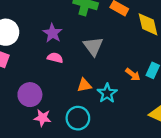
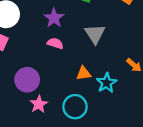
pink star: (43, 118) -> (39, 104), turned 30

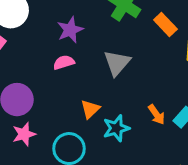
pink semicircle: (55, 43) -> (64, 62), turned -49
orange triangle: (84, 73) -> (90, 109), turned -49

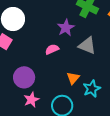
purple star: (70, 30) -> (66, 28), moved
gray triangle: (117, 63) -> (87, 45), turned -42

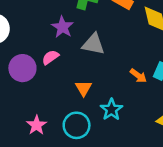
purple circle: (24, 77) -> (22, 68), moved
cyan star: (92, 89) -> (111, 110), moved

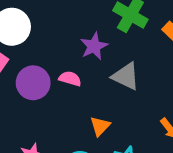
pink semicircle: (50, 57) -> (70, 79), turned 36

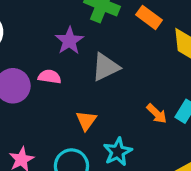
gray triangle: (126, 76) -> (105, 67), turned -44

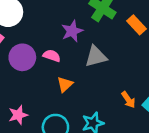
orange triangle: (86, 121) -> (65, 84), moved

